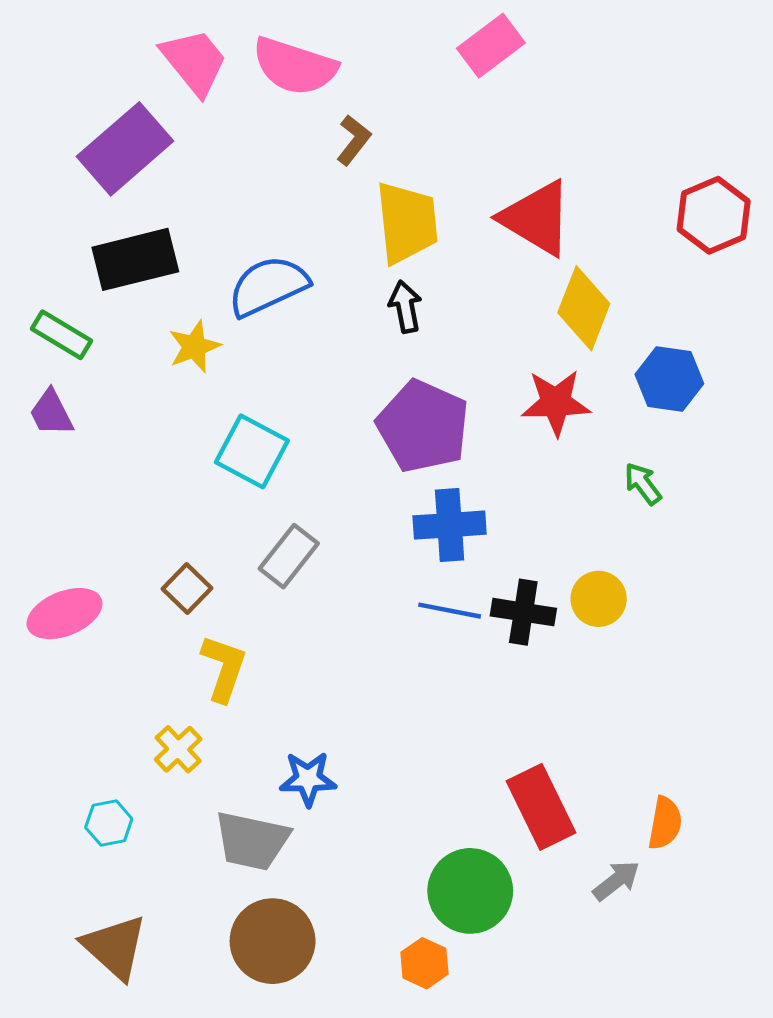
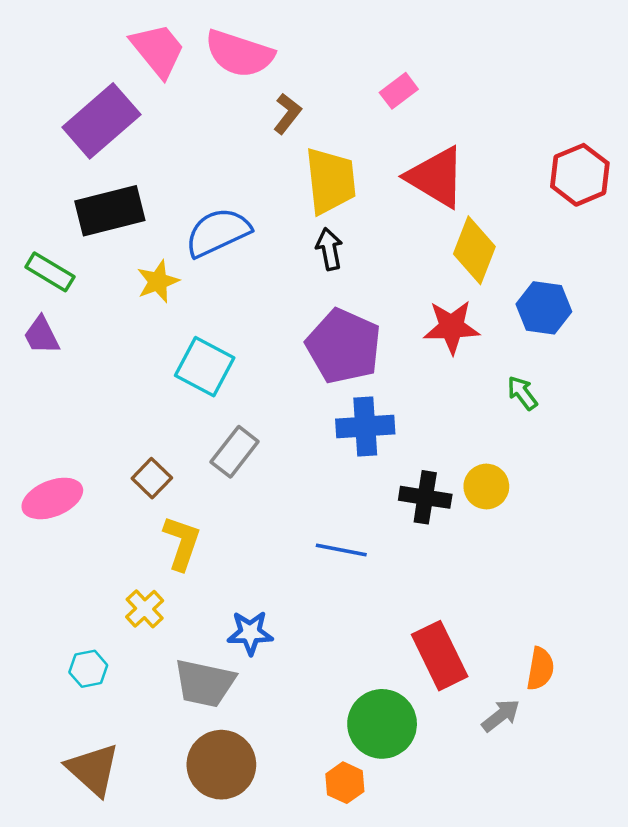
pink rectangle: (491, 46) -> (399, 91), moved, size x0.7
blue line: (450, 611) -> (341, 550), moved

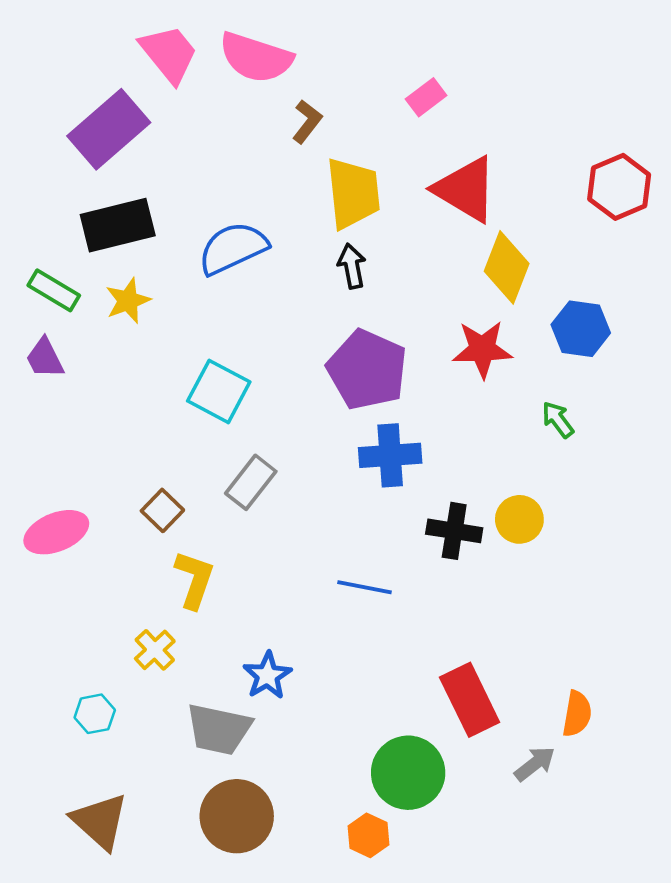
yellow star: (158, 281) -> (128, 301), moved
blue star: (250, 633) -> (267, 675), turned -30

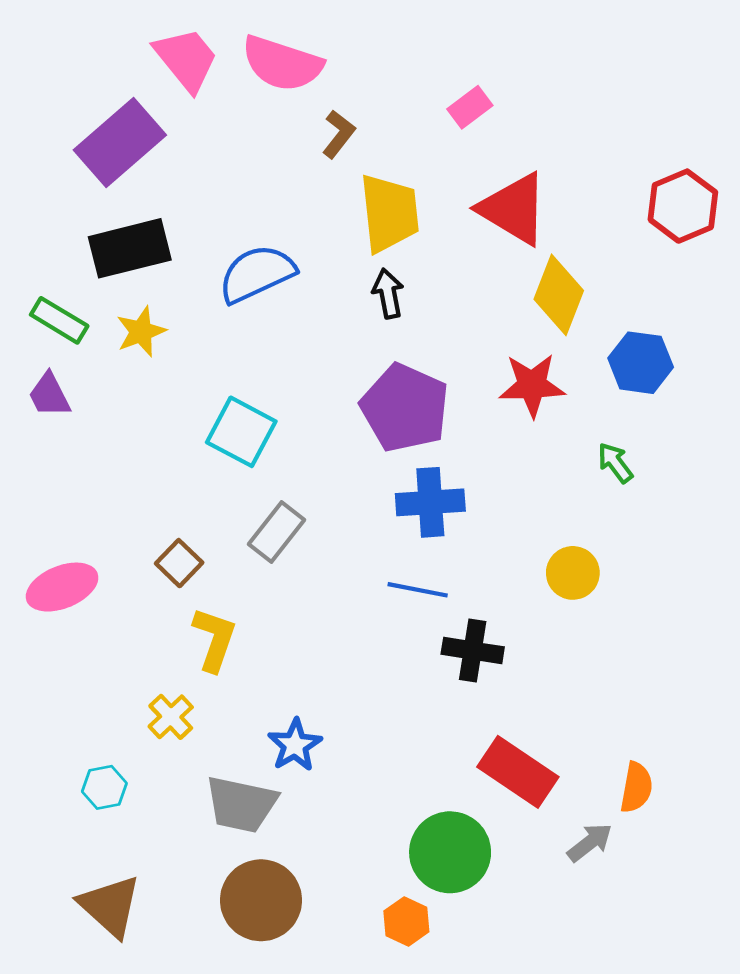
black cross: (454, 531) -> (473, 651), moved
blue line: (365, 587) -> (418, 590), moved
red rectangle: (470, 700) -> (518, 772), turned -30

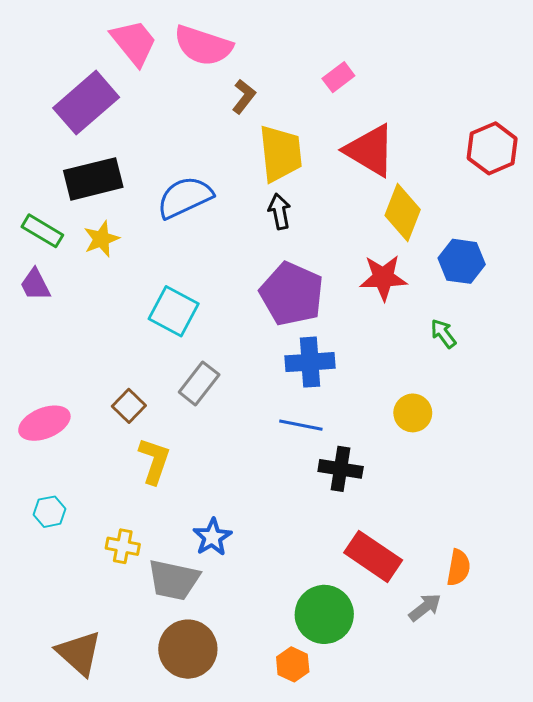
yellow cross: (171, 717) -> (123, 546), moved, turned -36
cyan hexagon: (104, 787) -> (49, 512), moved

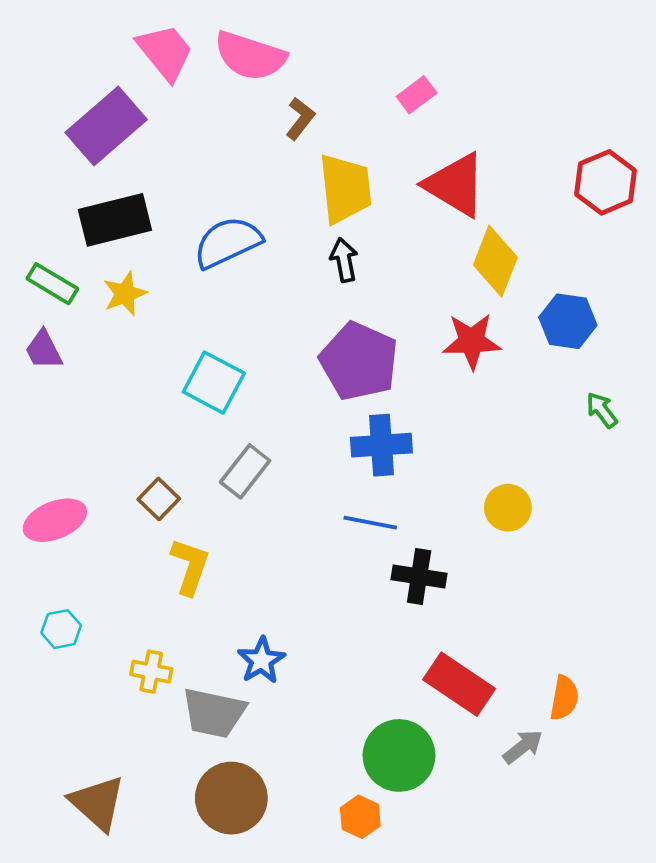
green arrow: (443, 334) -> (602, 410), moved

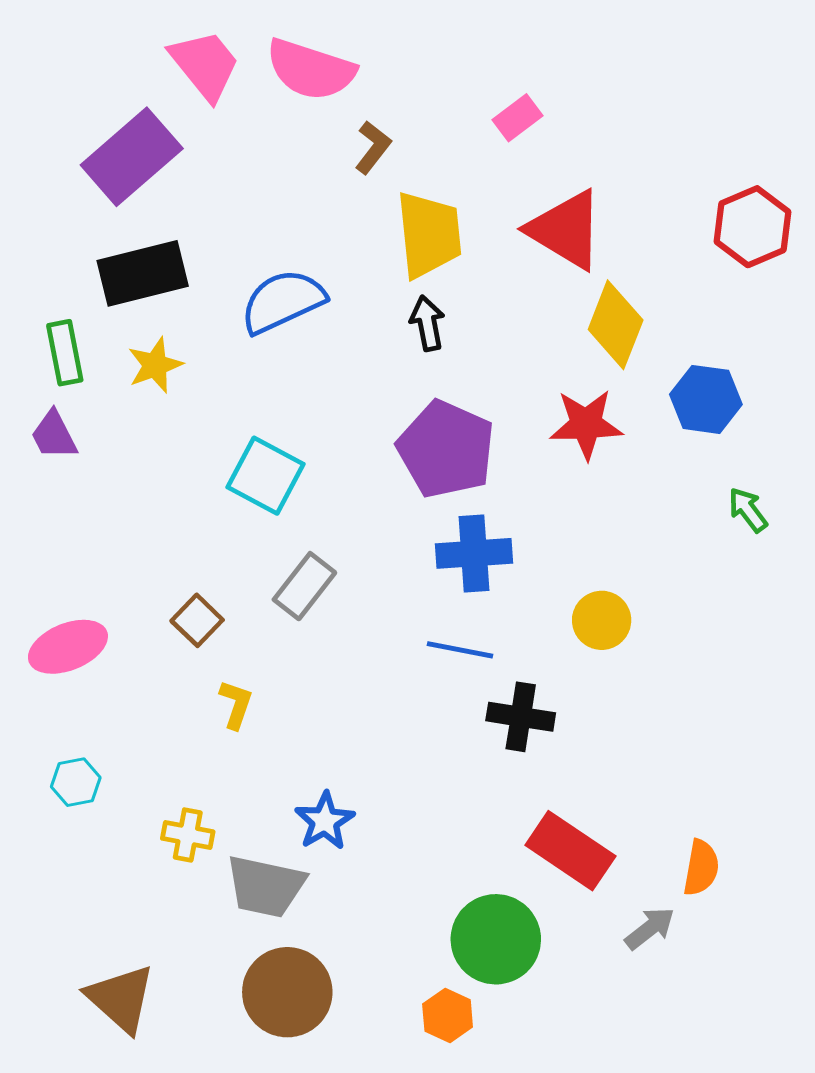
green rectangle: (52, 284) -> (65, 353), turned 48
yellow circle: (508, 508) -> (602, 620), moved
yellow L-shape: (190, 567) -> (236, 704), size x0.7

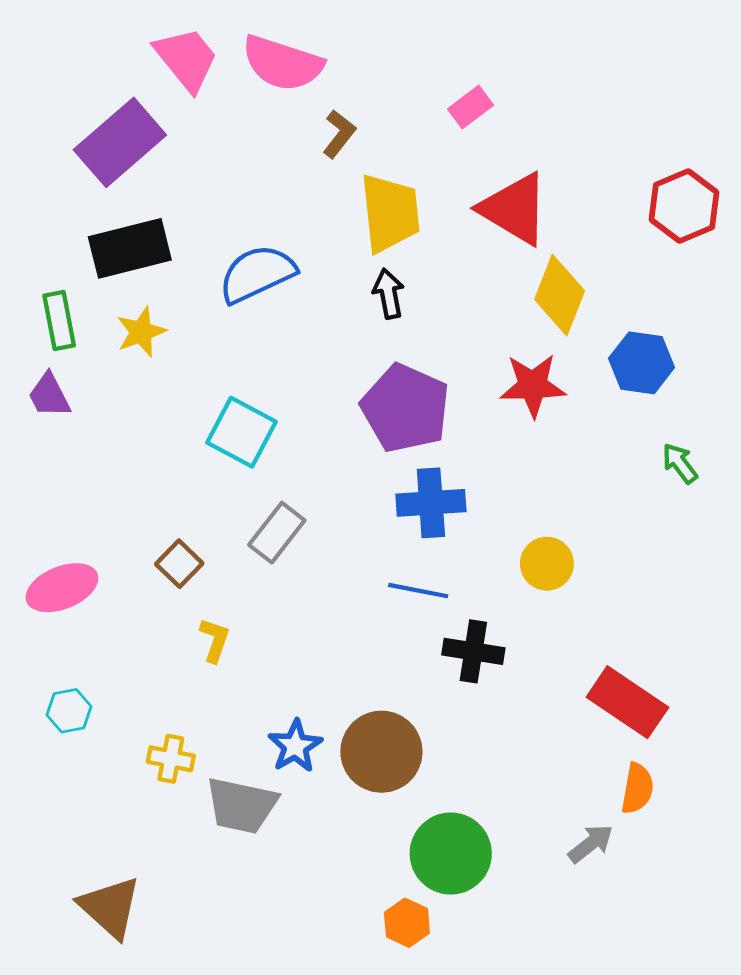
red rectangle: (570, 851) -> (627, 702), moved
brown circle: (287, 992) -> (381, 752), moved

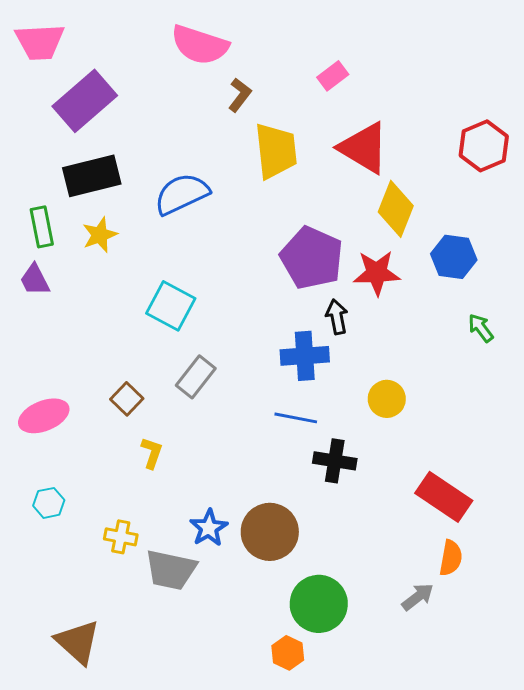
pink trapezoid: (186, 59) -> (40, 42), moved, turned 126
black arrow: (389, 294) -> (337, 317), moved
purple pentagon: (405, 408) -> (312, 258), moved

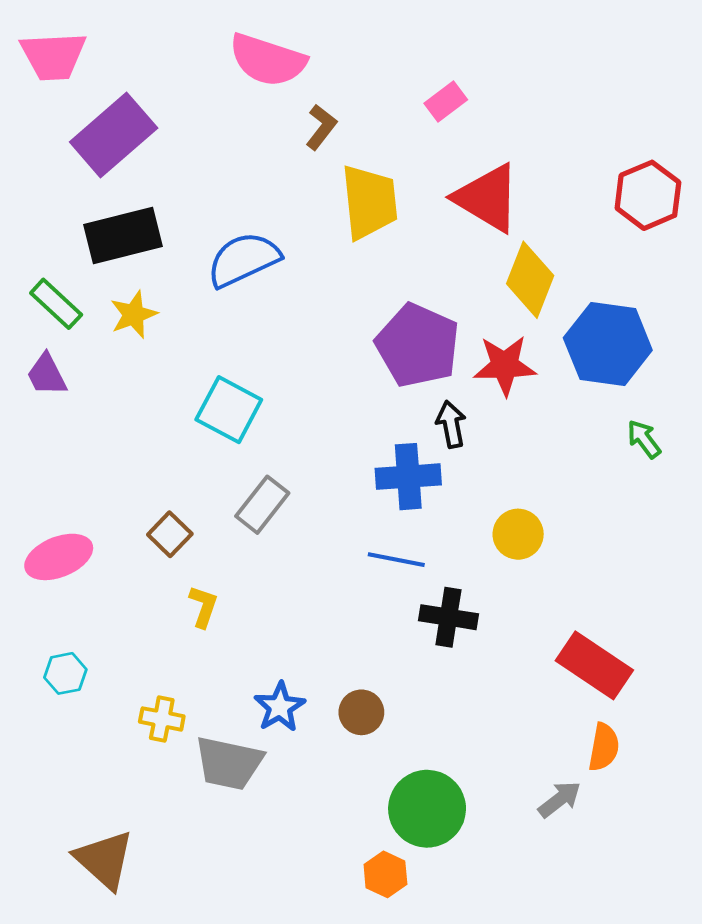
green rectangle: (42, 227) -> (56, 304), turned -36
blue hexagon: (454, 257) -> (608, 344), size x1.4
brown circle: (270, 532) -> (361, 712), size x0.6

